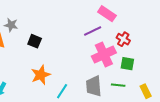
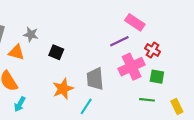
gray trapezoid: (94, 86) -> (95, 79), moved

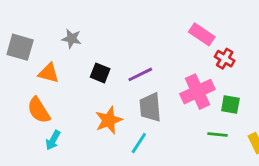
gray star: (31, 35) -> (72, 39), moved
purple line: (119, 41) -> (140, 74), moved
red cross: (153, 50) -> (225, 59), moved

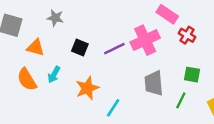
pink cross: (197, 92) -> (145, 40), moved
gray trapezoid: (150, 107) -> (154, 83), moved
green line: (218, 134) -> (181, 100), turned -70
cyan arrow: (53, 140) -> (54, 75), moved

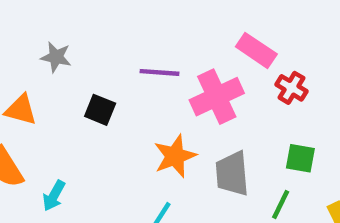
purple line: (114, 49) -> (160, 72), moved, turned 30
cyan arrow: (54, 75) -> (54, 196), moved
orange star: (87, 88) -> (175, 156), moved

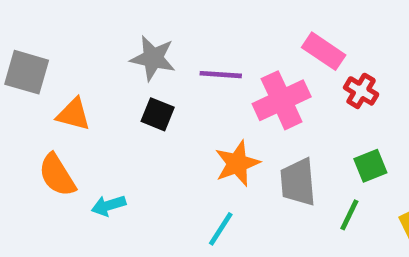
gray star: (56, 57) -> (153, 58), moved, size x1.4
green square: (300, 158) -> (370, 166), turned -32
cyan arrow: (54, 196) -> (109, 205), turned 44

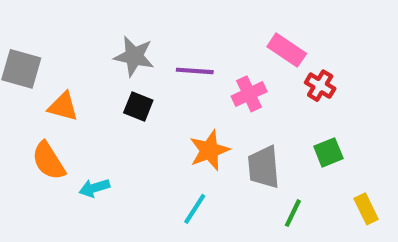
pink cross: (282, 100) -> (249, 94), size x0.7
green line: (349, 215) -> (293, 213), moved

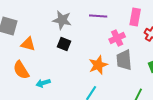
pink rectangle: (287, 50) -> (135, 17), turned 66
purple line: (195, 71) -> (98, 16), moved
gray trapezoid: (264, 167) -> (124, 60), moved

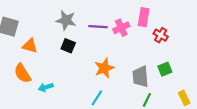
purple line: (98, 16) -> (98, 27), moved
pink cross: (117, 38) -> (121, 28), moved
gray trapezoid: (124, 60) -> (140, 77), moved

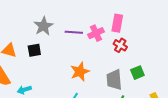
gray star: (66, 20) -> (43, 26), turned 30
red cross: (161, 35) -> (120, 45), moved
black square: (68, 46) -> (34, 50), moved, turned -32

